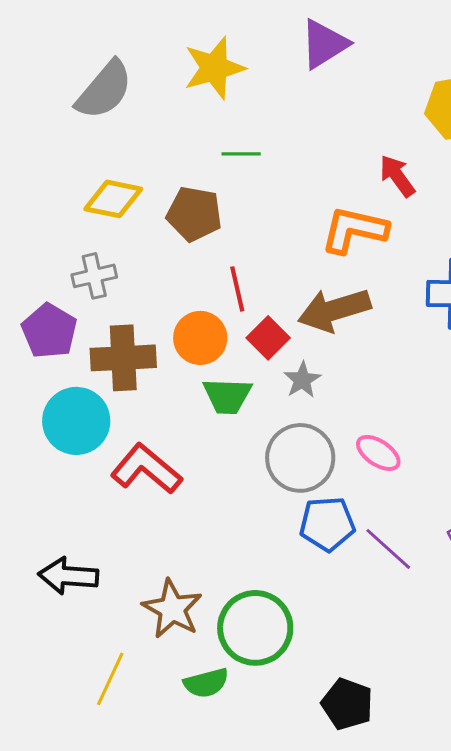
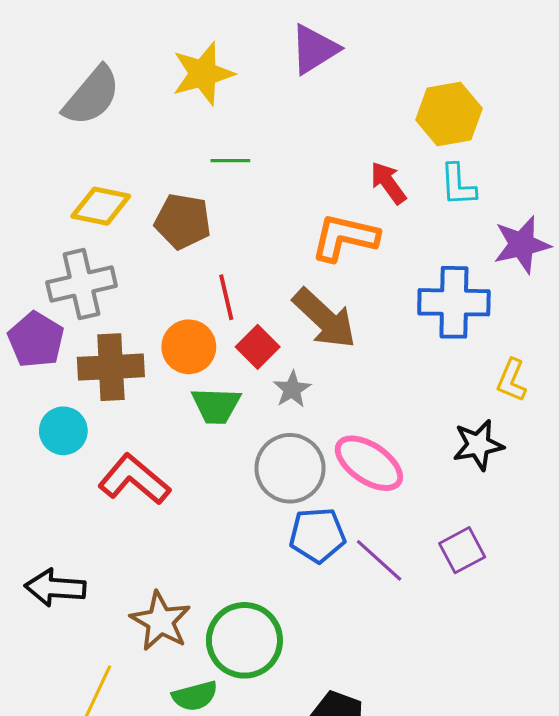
gray cross: (94, 276) -> (82, 284), size x1.5
brown arrow: (334, 310) -> (324, 318), turned -120
cyan circle: (76, 421) -> (63, 431), size x0.7
pink ellipse: (378, 453) -> (369, 463), size x1.5

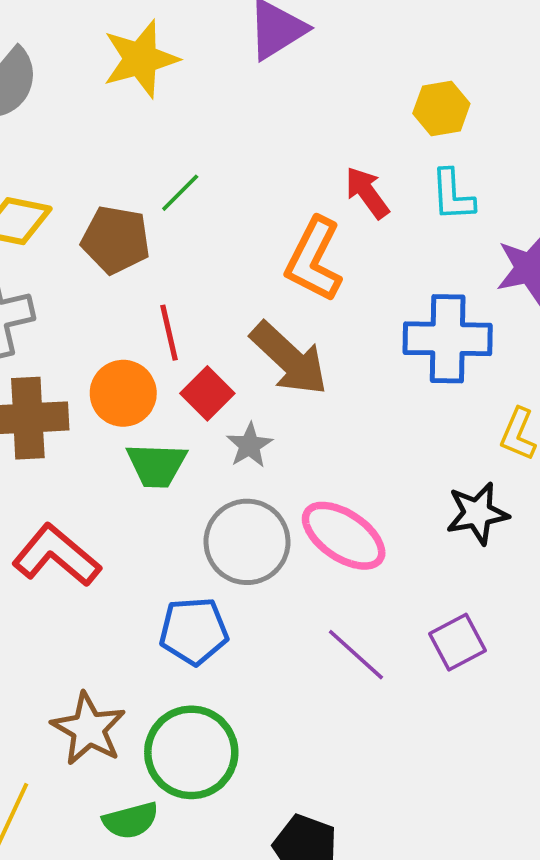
yellow hexagon: (449, 114) -> (441, 109), size x0.7
green line: (230, 161) -> (180, 193), moved, turned -45
orange L-shape: (345, 238) -> (314, 260), turned -76
blue pentagon: (317, 535) -> (194, 631), moved

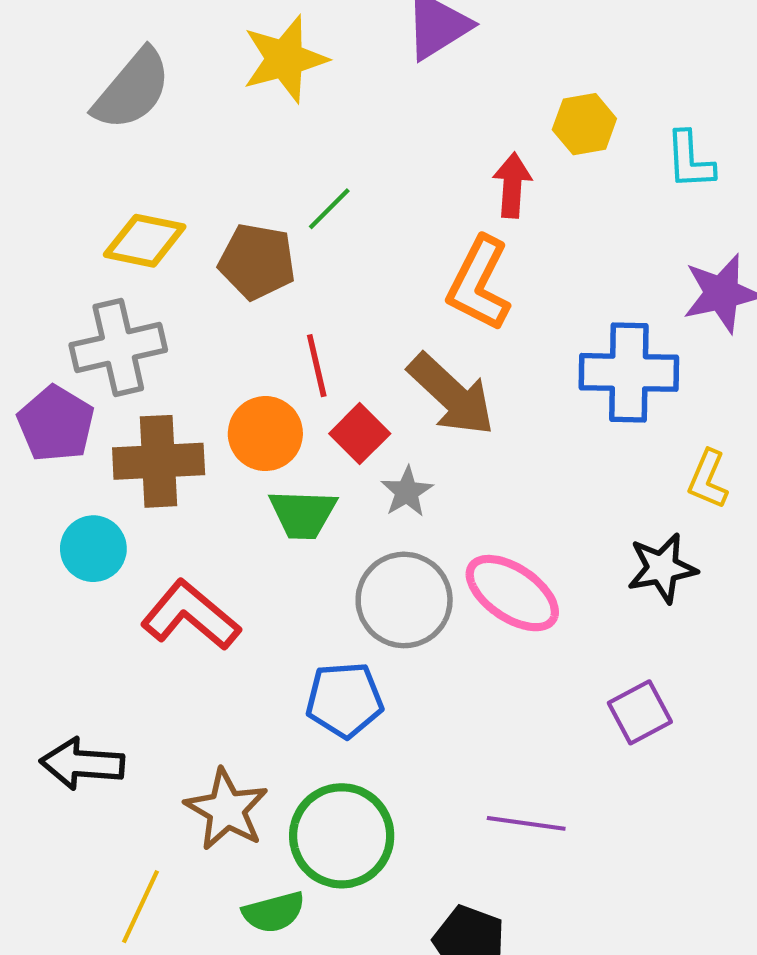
yellow hexagon: (441, 109) -> (584, 124), moved
red arrow: (367, 193) -> (512, 185), moved, turned 40
cyan L-shape: (453, 195) -> (690, 160), moved
purple line: (356, 655) -> (526, 823), moved, turned -34

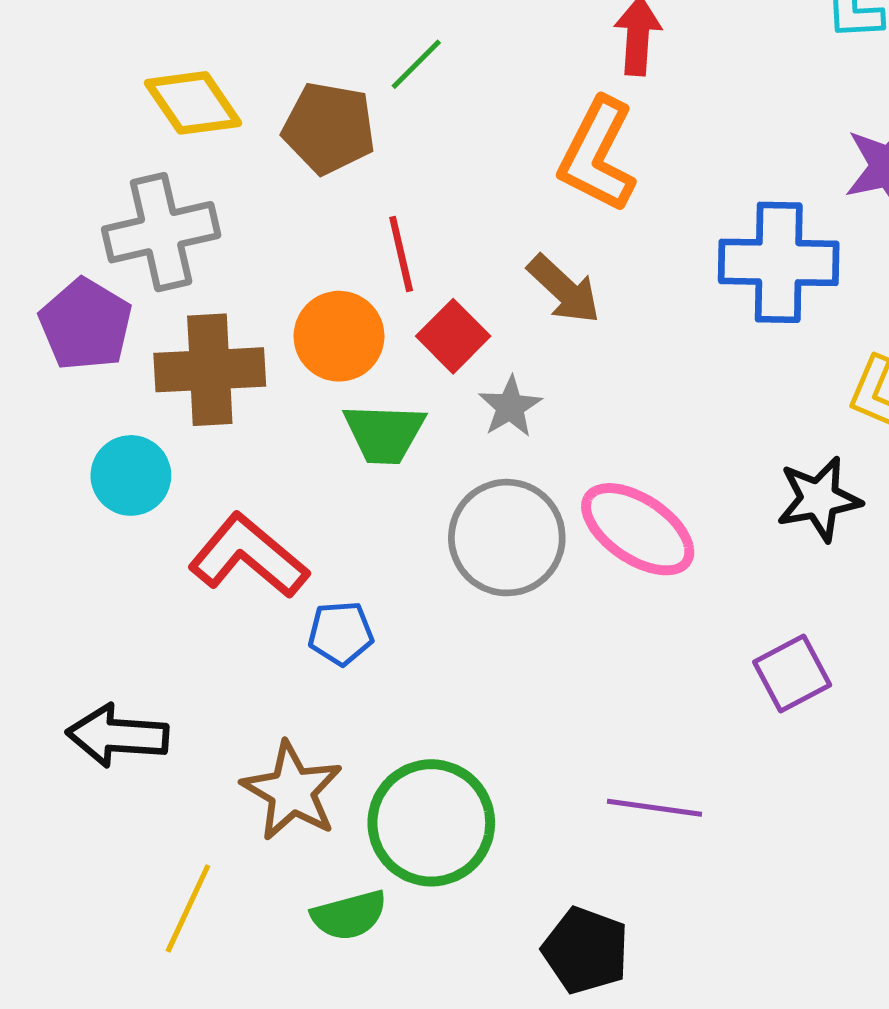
yellow diamond: (145, 241) -> (193, 103), turned 44
brown arrow: (451, 395) -> (564, 289), size x0.7
blue pentagon: (344, 700) -> (341, 633), moved, size x0.7

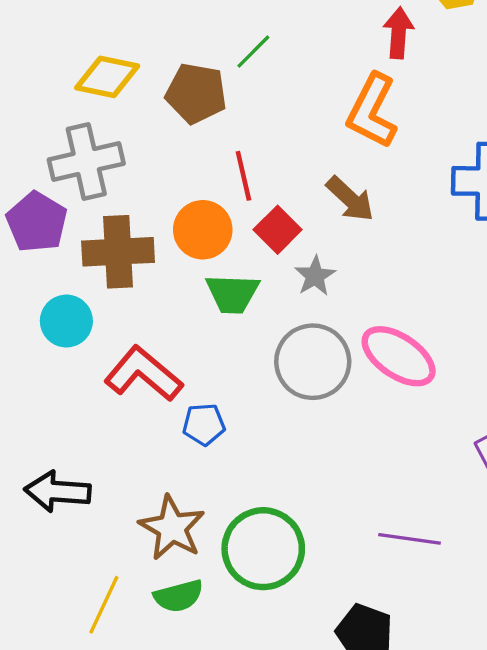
yellow diamond: (193, 103) -> (107, 77), turned -44
green semicircle: (349, 915) -> (179, 596), moved

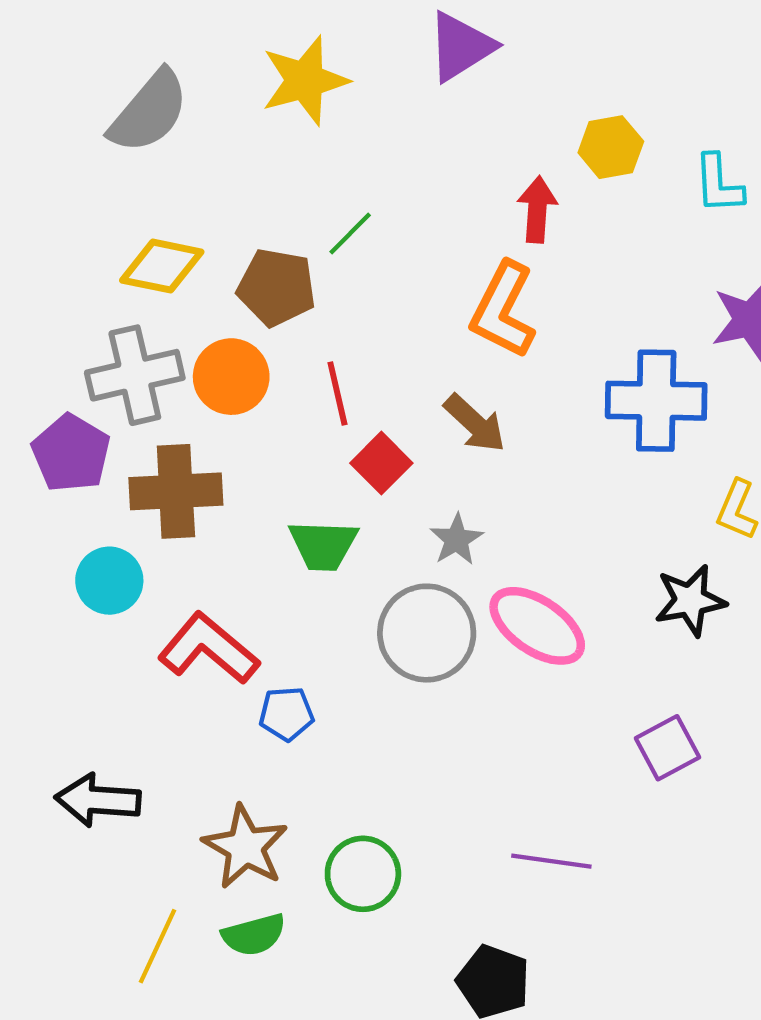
orange circle: (203, 230) -> (231, 377), moved
gray star: (315, 276) -> (456, 540), moved
green circle: (263, 549) -> (363, 874), size x0.7

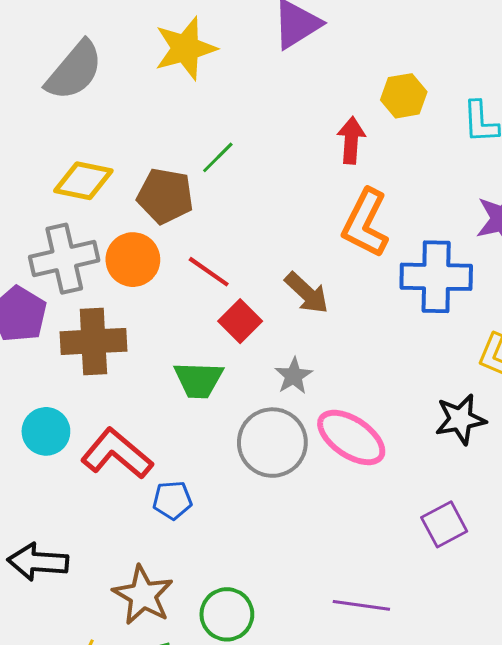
orange L-shape: (503, 310) -> (365, 223), moved
red line: (337, 394) -> (209, 272), turned -42
cyan circle: (109, 581) -> (46, 431), moved

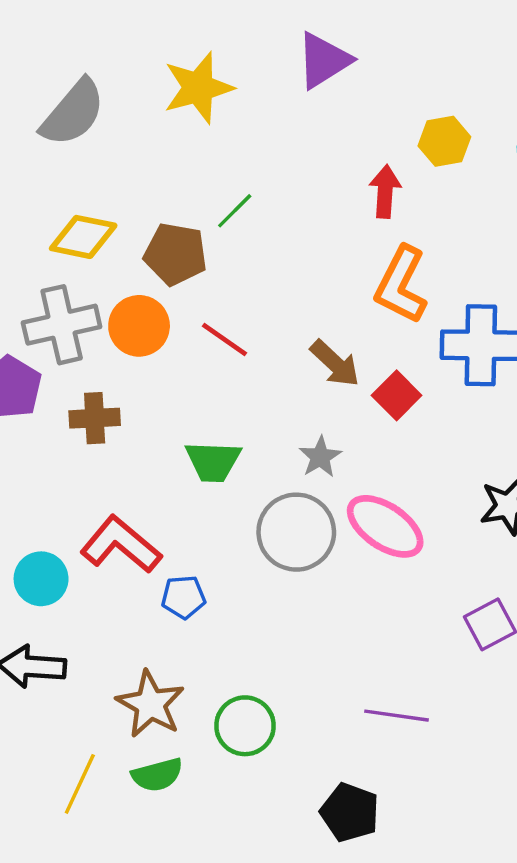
red square: (240, 321) -> (397, 395), moved
brown cross: (93, 341) -> (95, 418), size x0.7
cyan circle: (46, 431) -> (41, 579), moved

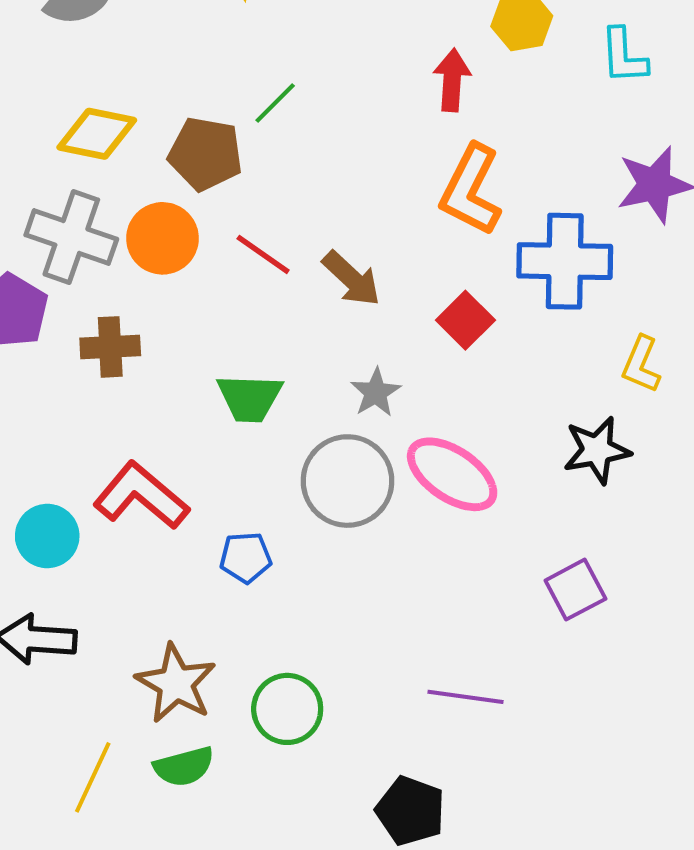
gray cross: (62, 325) -> (71, 237), turned 32
brown arrow: (335, 363) -> (352, 279), moved
blue pentagon: (183, 597) -> (246, 557), moved

